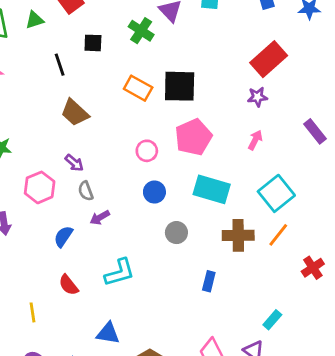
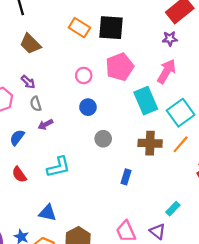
pink arrow: (255, 140) -> (167, 71), size x1.6
cyan rectangle: (212, 189) -> (146, 101), moved, turned 48

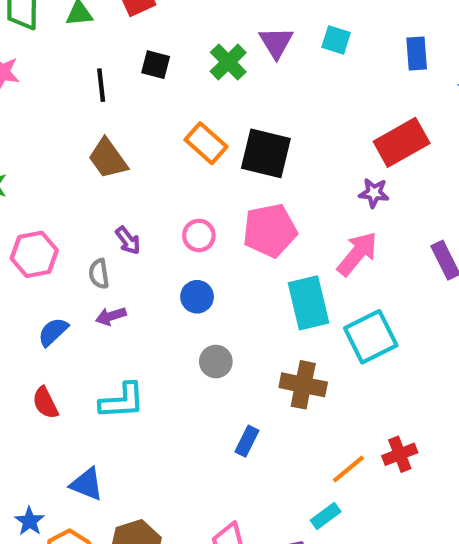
purple arrow: (28, 82) -> (128, 240), moved
orange line: (181, 144) -> (348, 469), moved

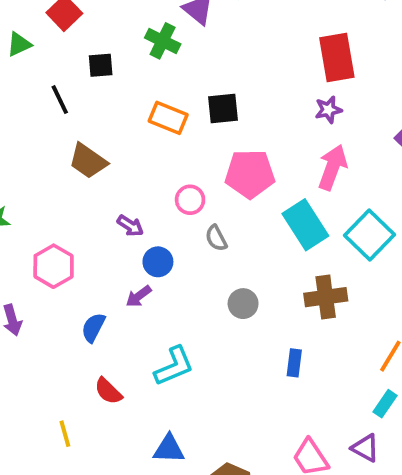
red rectangle: (402, 142) -> (337, 58), turned -51
black square: (266, 153) -> (223, 108), size x0.7
pink pentagon: (270, 230) -> (250, 174), turned 30
gray semicircle: (99, 274) -> (216, 238), moved
blue circle: (197, 297) -> (158, 262), moved

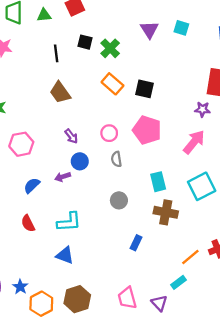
green cross: (163, 41) -> (110, 48), moved
cyan rectangle: (305, 225) -> (158, 182), moved, size x0.7
blue triangle: (169, 449) -> (65, 255), moved

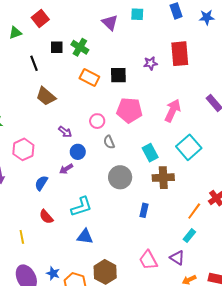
purple star: (202, 109) -> (150, 63), moved
gray circle: (119, 200) -> (120, 177), size x1.5

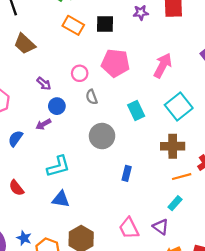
brown cross: (163, 178) -> (173, 146), moved
orange line: (194, 211) -> (182, 177), turned 36
red semicircle: (46, 217) -> (16, 188), moved

